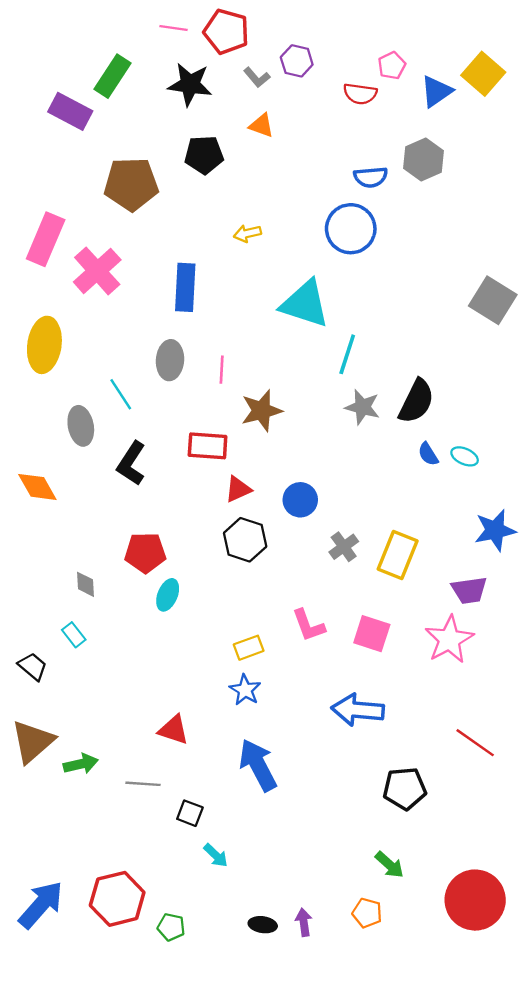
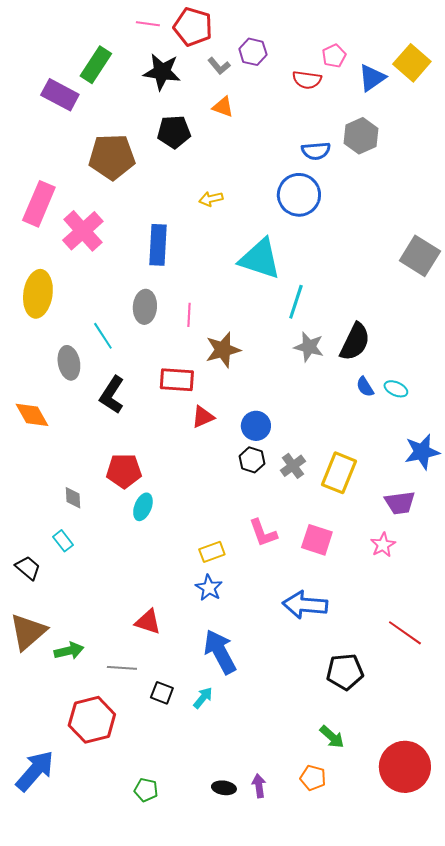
black hexagon: (245, 540) -> (252, 460), moved, size x0.7
pink star: (449, 639) -> (383, 545), size x0.6
cyan arrow: (216, 855) -> (203, 698), moved, turned -95
red hexagon: (117, 899) -> (92, 720), moved

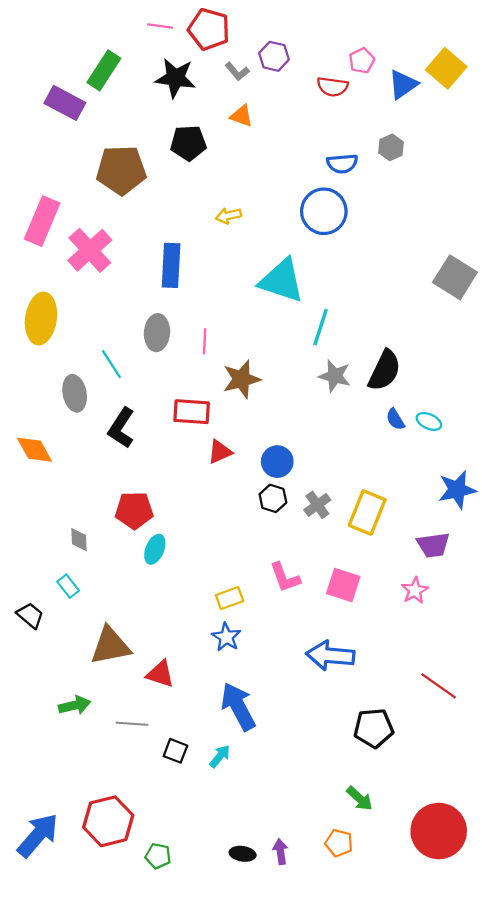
gray hexagon: (361, 136) -> (391, 147), size x0.7
brown triangle: (28, 632) -> (110, 646), moved, turned 30
red hexagon: (92, 720) -> (108, 821), moved

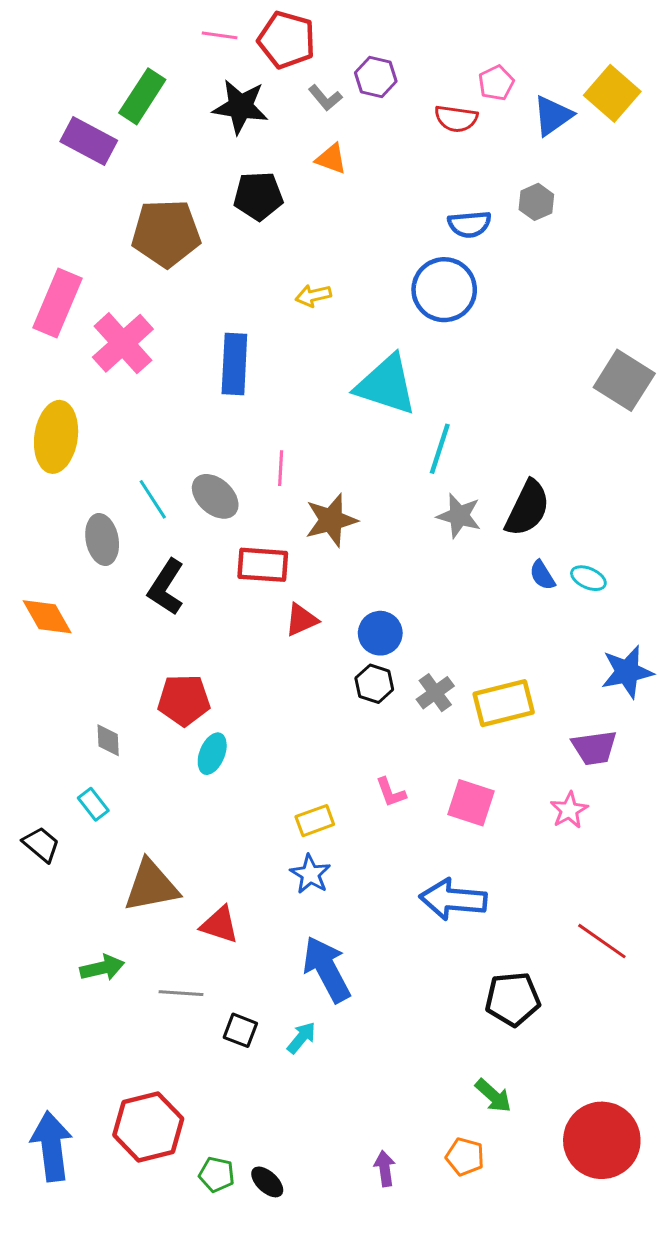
gray ellipse: (157, 333) -> (215, 496), moved, turned -52
yellow rectangle: (367, 512) -> (504, 703), turned 54
pink L-shape: (285, 577) -> (391, 792), size x0.7
blue arrow: (38, 835) -> (52, 1146), turned -48
black ellipse: (243, 854) -> (267, 1182), moved, turned 35

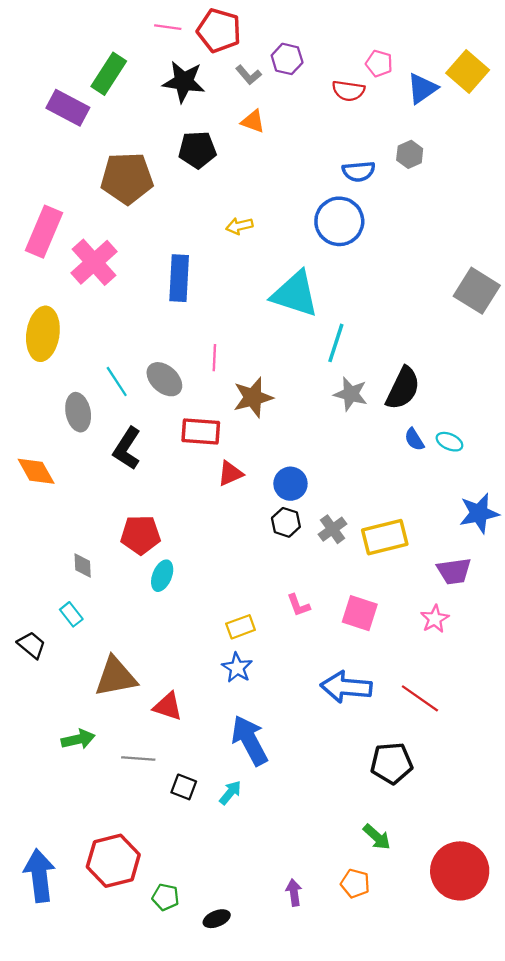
pink pentagon: (496, 83) -> (379, 63), turned -30
red line: (602, 941) -> (420, 698), moved
black ellipse: (267, 1182) -> (217, 919), moved, turned -65

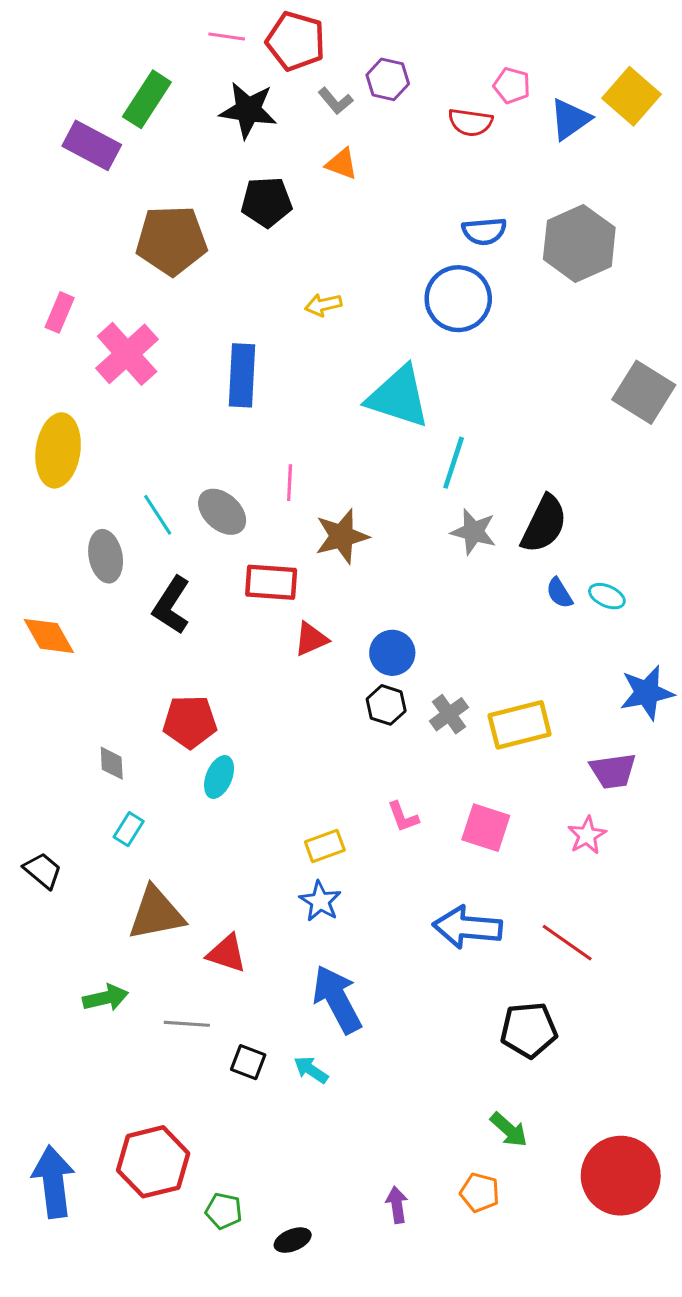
gray hexagon: (410, 154) -> (579, 243), moved, size x2.0
pink rectangle: (44, 232) -> (60, 312), size x0.6
cyan rectangle: (71, 614) -> (129, 829), moved, turned 70
cyan arrow: (230, 793) -> (311, 1070), turned -95

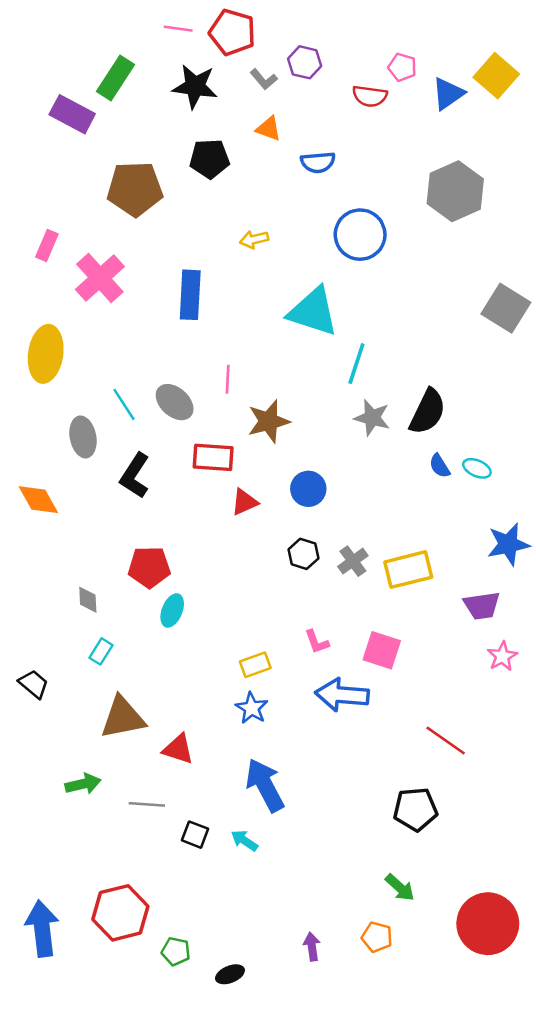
blue semicircle: (484, 231) -> (318, 162), moved
blue circle: (392, 653) -> (308, 489), moved
pink star: (587, 835) -> (502, 656), moved
blue arrow: (467, 927) -> (342, 695), moved

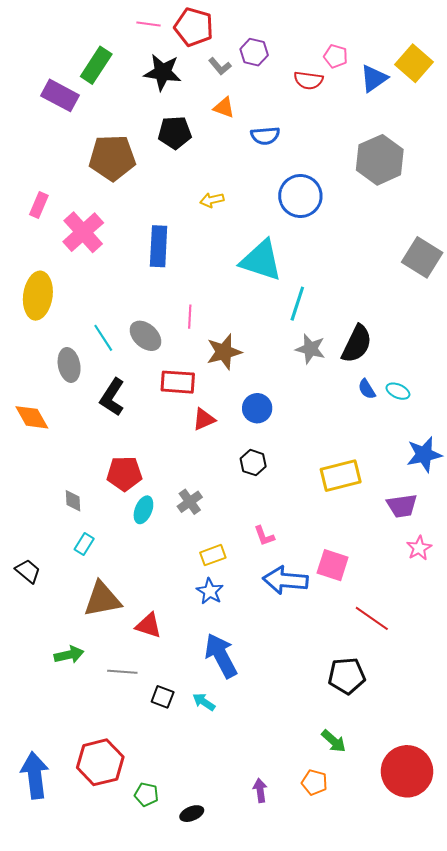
gray cross: (353, 561) -> (190, 502), moved
pink square: (382, 650) -> (333, 565), moved

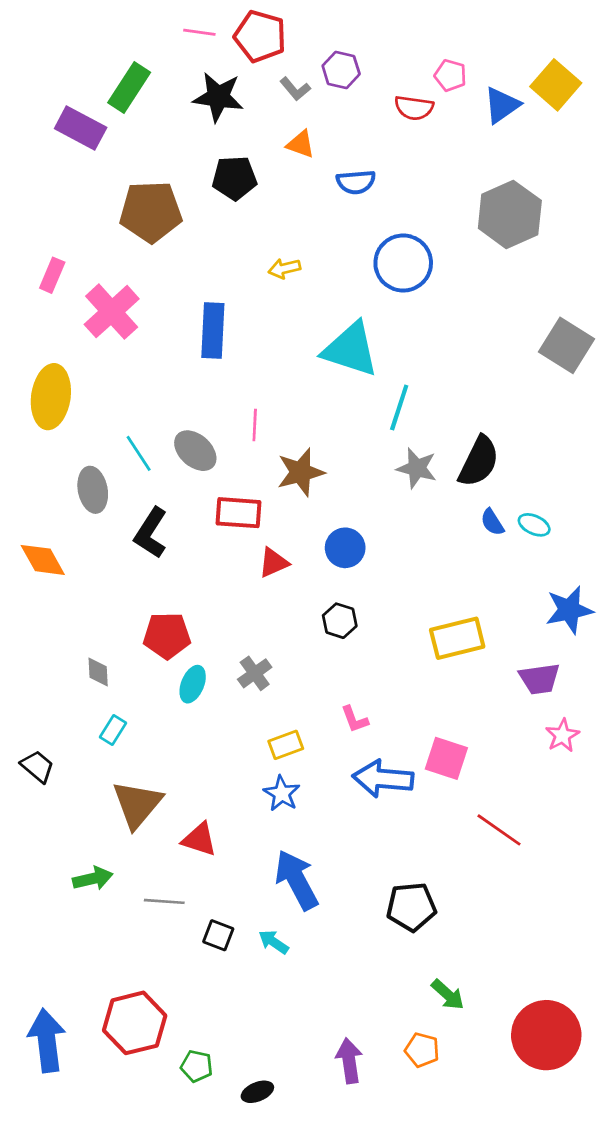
brown triangle: (102, 599) -> (137, 804), turned -39
black pentagon: (347, 676) -> (411, 907), moved
purple arrow: (260, 790) -> (349, 1061), size x1.4

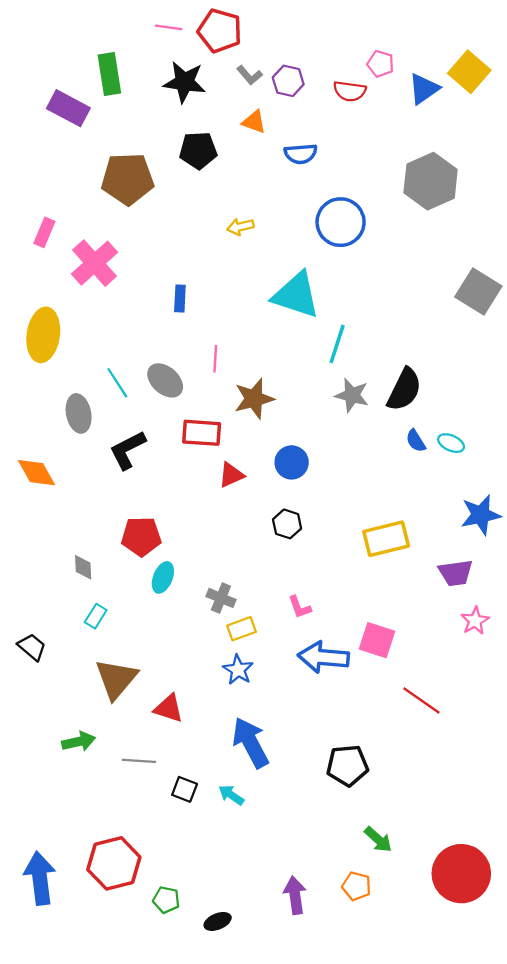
purple hexagon: (341, 70) -> (288, 81), moved
green rectangle: (129, 88) -> (109, 74), turned -42
blue rectangle: (213, 330) -> (180, 298), moved, size x0.6
black L-shape: (151, 533) -> (128, 450), turned 30
gray cross: (255, 673) -> (221, 598), moved, turned -32

